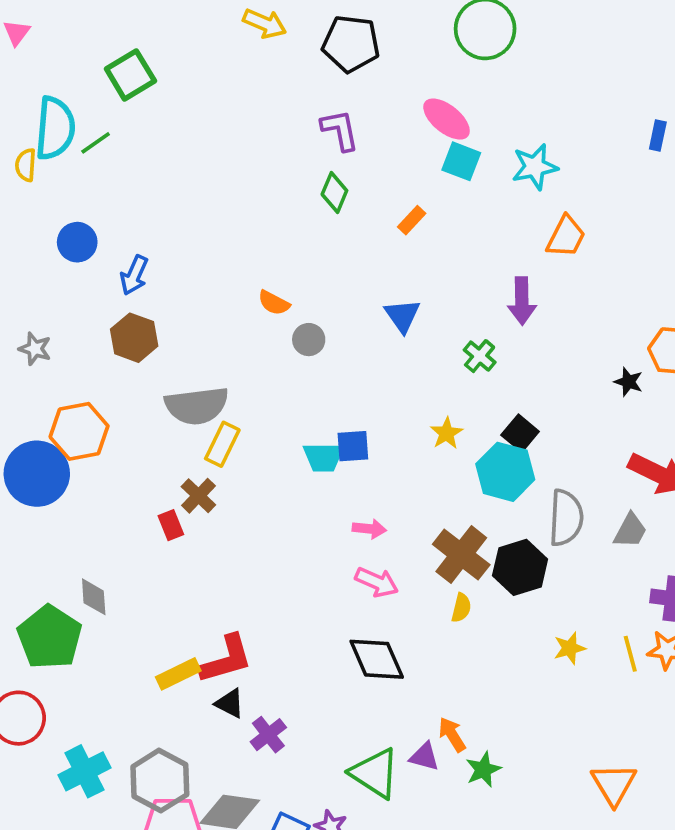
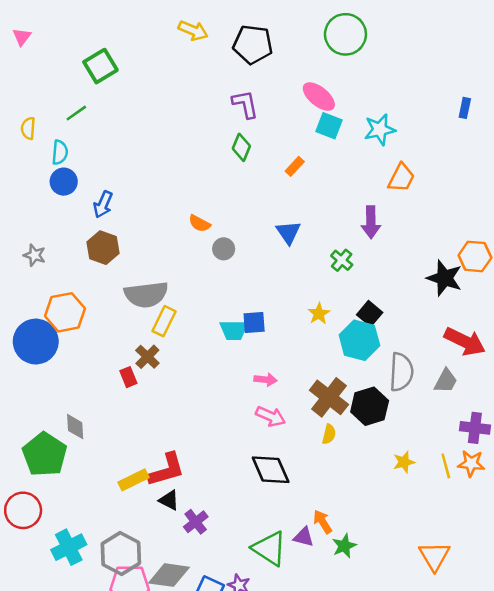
cyan semicircle: (55, 128) -> (60, 152), moved, size x0.6
black star: (628, 382) -> (444, 278), size x1.8

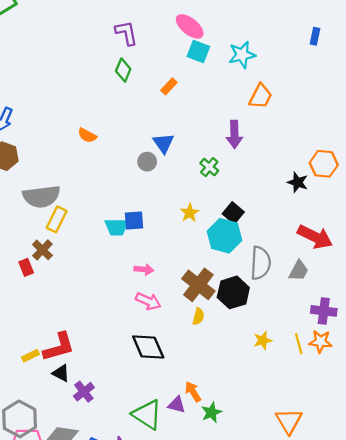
gray circle: (224, 249) -> (147, 162), moved
black star: (444, 278) -> (298, 182), size x0.7
yellow rectangle: (133, 480) -> (30, 356), size x0.7

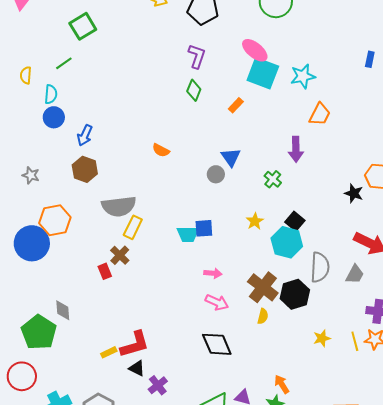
purple L-shape: (126, 33) -> (197, 56), turned 30
cyan square: (198, 51) -> (263, 73), size x1.5
orange arrow: (193, 392) -> (282, 384), moved

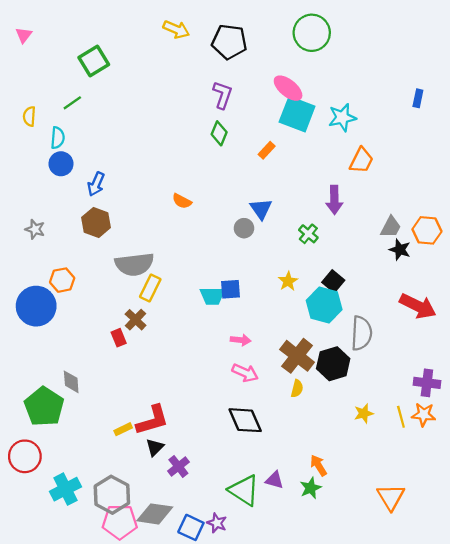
orange hexagon: (55, 220) -> (62, 280), size x0.7
gray trapezoid: (355, 274) -> (391, 227), moved
black triangle: (137, 368) -> (155, 447), turned 48

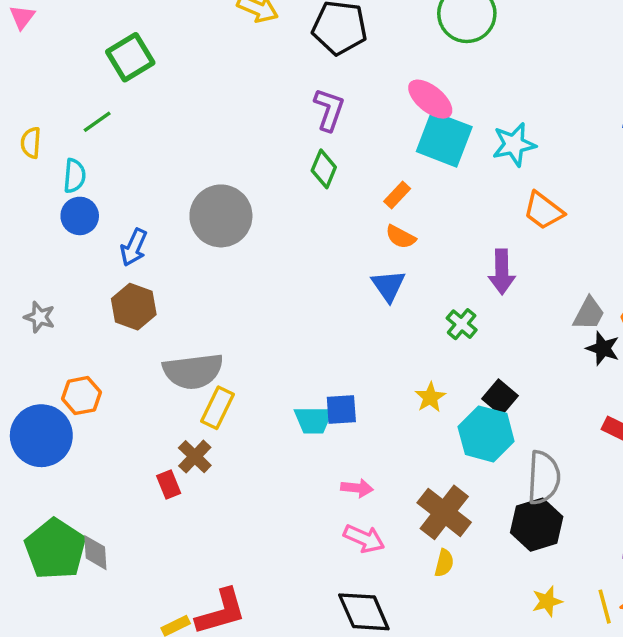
orange trapezoid: (361, 160) -> (544, 211), turned 100
orange semicircle: (182, 201) -> (401, 237), moved
gray circle: (244, 228) -> (221, 216), moved, size x2.0
black hexagon: (333, 364) -> (537, 525), moved
green pentagon: (44, 407) -> (55, 549), moved

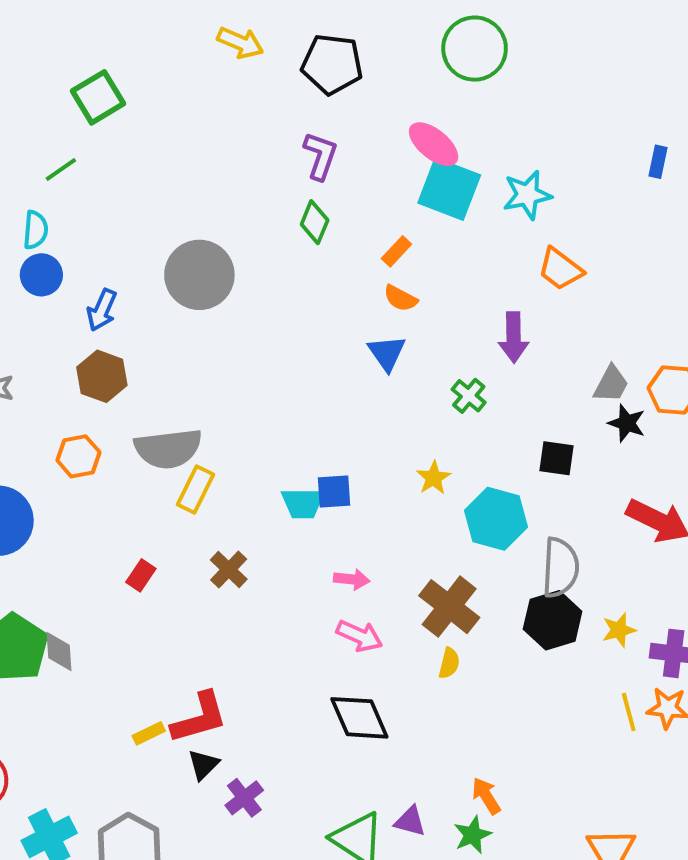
orange hexagon: (81, 396) -> (78, 456), moved
black square: (500, 397) -> (556, 458), moved, turned -32
brown cross: (195, 457) -> (229, 570), moved
red rectangle: (169, 485) -> (141, 575), turned 56
yellow star: (547, 601) -> (619, 630), moved

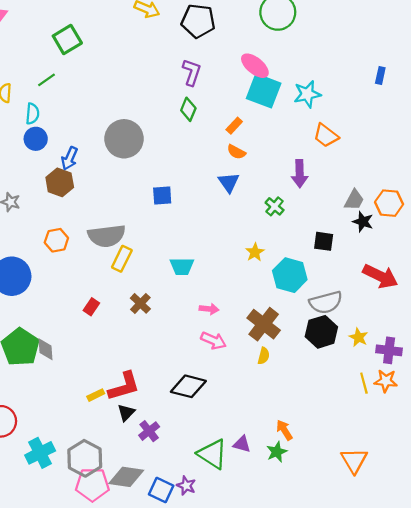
brown hexagon: (102, 376) -> (60, 182), moved
blue square: (334, 491) -> (162, 195), moved
gray semicircle: (560, 568) -> (326, 302), turned 72
yellow star: (619, 630) -> (359, 337), turned -30
black diamond: (359, 718) -> (188, 386), moved, turned -52

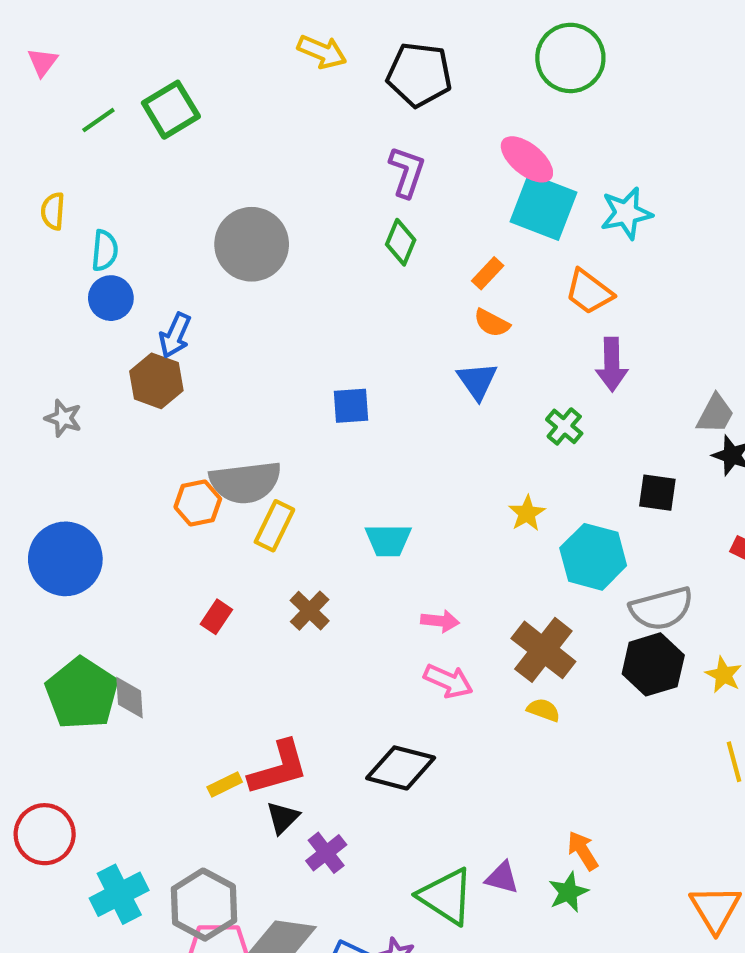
green line: (47, 80) -> (98, 120), moved
orange trapezoid: (326, 136) -> (589, 292), moved
gray circle: (124, 139) -> (252, 244), moved
orange hexagon: (56, 240) -> (198, 503), moved
yellow semicircle: (264, 356) -> (543, 710), turned -84

